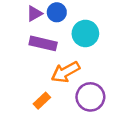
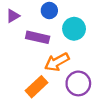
purple triangle: (34, 14) -> (13, 16), moved
orange rectangle: (42, 101) -> (36, 87), size x1.5

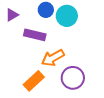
cyan circle: (74, 29) -> (67, 16), moved

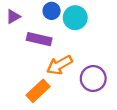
purple circle: (73, 78) -> (93, 79), moved

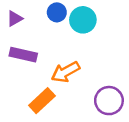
purple rectangle: (39, 39) -> (23, 55), moved
purple circle: (93, 79) -> (109, 101), moved

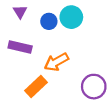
blue circle: (57, 12) -> (49, 21), moved
purple triangle: (15, 19) -> (20, 12), moved, turned -32

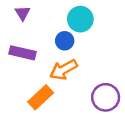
blue circle: (49, 21) -> (65, 41), moved

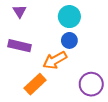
blue circle: (65, 41) -> (69, 40), moved

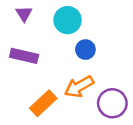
cyan circle: (69, 17) -> (68, 20), moved
orange arrow: (55, 60) -> (79, 87), moved

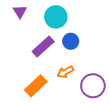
purple rectangle: (24, 56) -> (43, 47), moved, turned -55
orange arrow: (79, 87) -> (65, 72), size x0.7

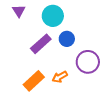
orange arrow: (65, 72) -> (60, 77), moved
purple circle: (93, 86) -> (88, 62), moved

